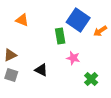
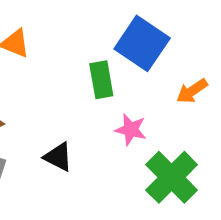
orange arrow: (100, 31) -> (192, 91), moved
green cross: (91, 79) -> (172, 177), size x1.6

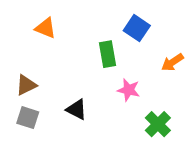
blue square: (142, 43) -> (137, 28), size x0.7
green cross: (172, 177) -> (158, 124), size x0.7

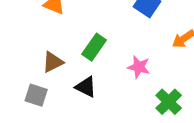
green rectangle: (107, 54) -> (94, 47), moved, turned 45
brown triangle: (26, 85) -> (53, 62), moved

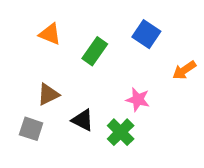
green rectangle: (94, 47) -> (95, 51), moved
green cross: (169, 102) -> (121, 132), moved

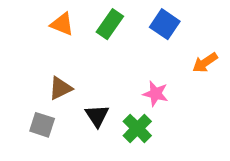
green rectangle: (95, 51) -> (110, 24), moved
black triangle: (83, 120) -> (97, 116), turned 30

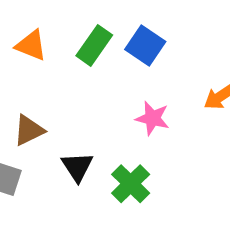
blue square: (165, 24) -> (145, 45), moved
pink star: (156, 94) -> (152, 118), moved

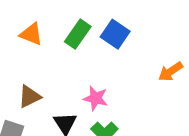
pink star: (152, 118) -> (96, 98), moved

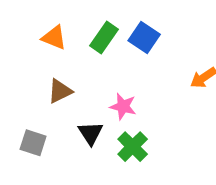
brown triangle: (29, 97) -> (60, 91), moved

